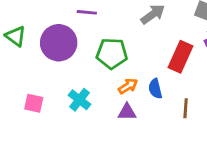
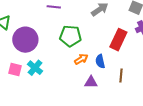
purple circle: (59, 43) -> (25, 40), moved
cyan cross: (79, 100) -> (35, 68), moved
purple triangle: (127, 112) -> (91, 82), moved

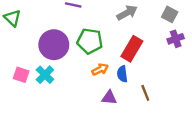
purple circle: (25, 40) -> (54, 45), moved
red rectangle: (118, 40) -> (132, 49), moved
brown line: (121, 76) -> (145, 93), turned -32

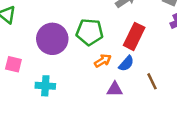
blue semicircle: (122, 74) -> (126, 64), turned -126
pink square: (21, 75) -> (13, 64), moved
cyan cross: (45, 75) -> (45, 86), moved, turned -36

